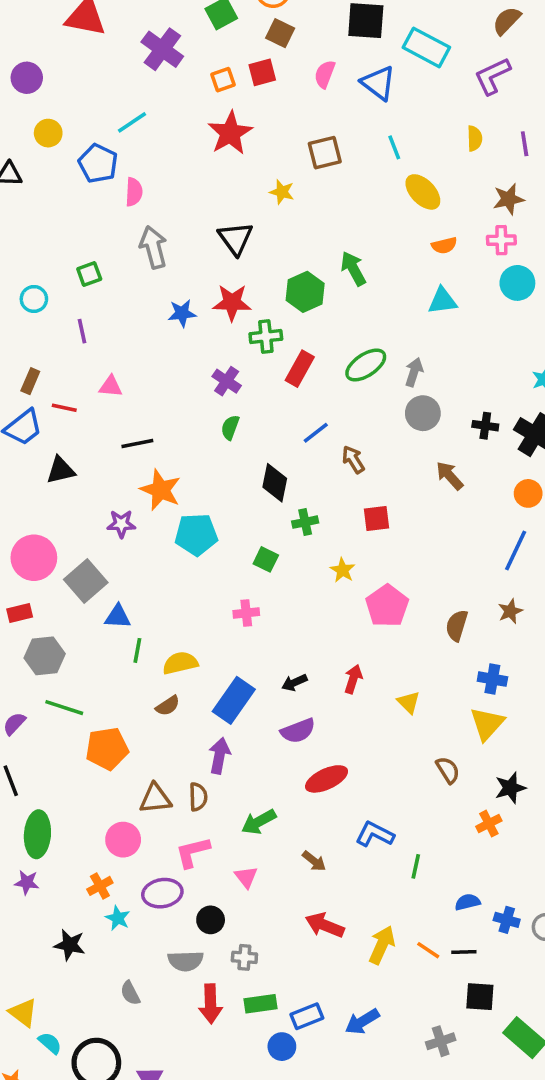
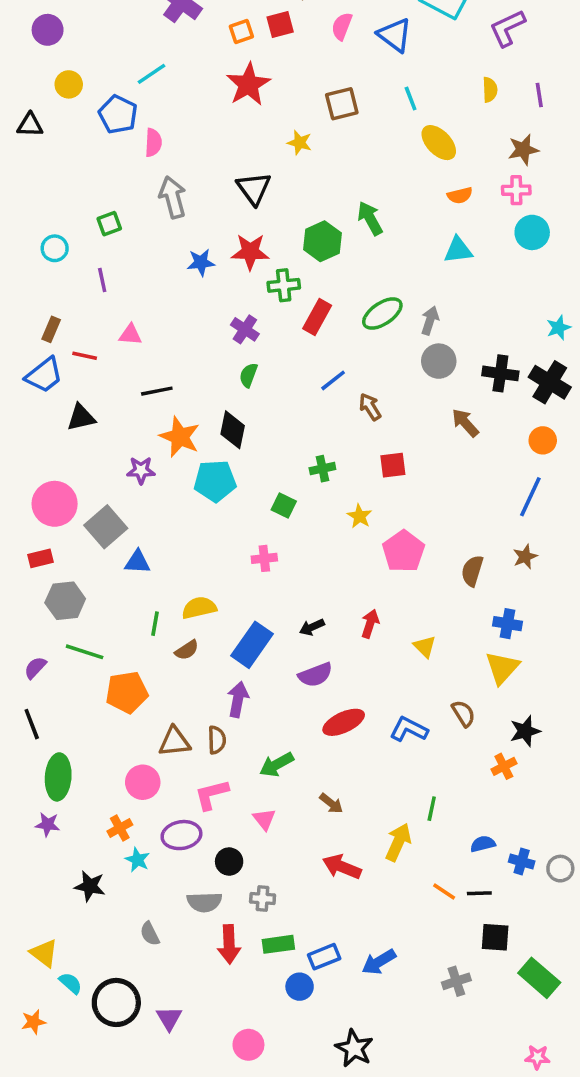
black cross: (485, 426) -> (500, 373), size x1.4
black diamond: (275, 483) -> (233, 430), moved
green line: (137, 650) -> (155, 624), moved
blue L-shape: (375, 834) -> (409, 729), moved
yellow arrow: (382, 945) -> (398, 842), moved

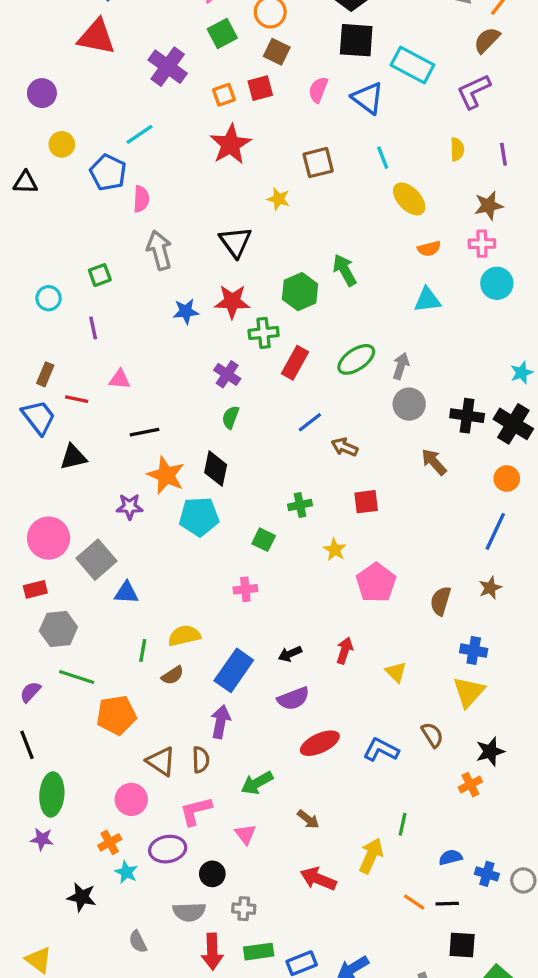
blue trapezoid: (44, 375) -> (39, 417), turned -90
brown arrow: (370, 407) -> (345, 447), turned -35
brown triangle: (174, 742) -> (161, 761), turned 40

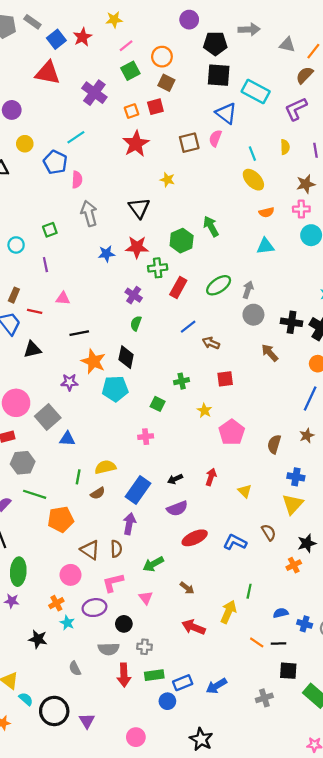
pink semicircle: (318, 90) -> (215, 138), moved
cyan line: (383, 158) -> (252, 154), moved
brown square: (318, 163) -> (189, 143), moved

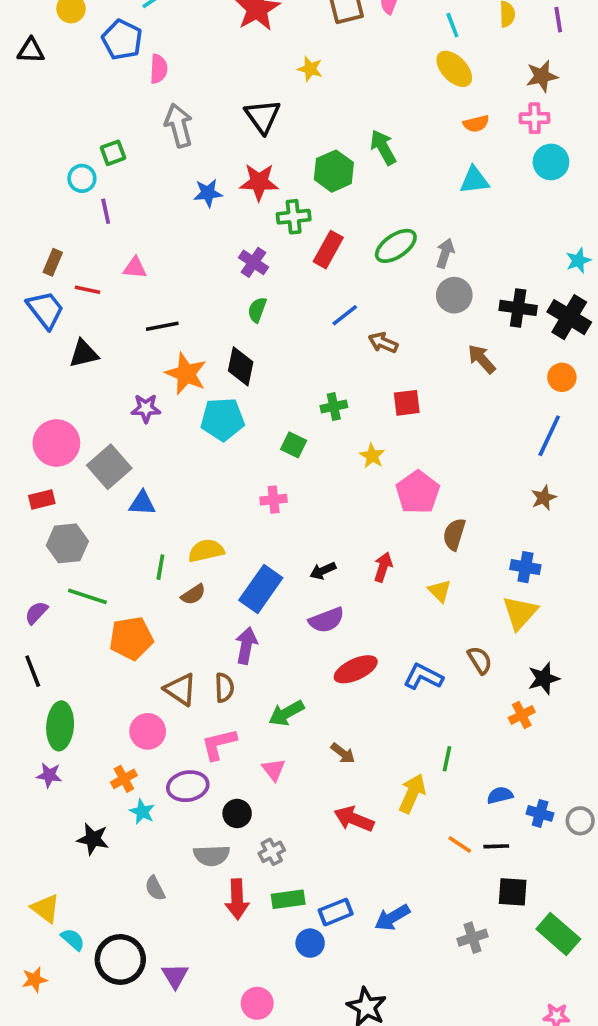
cyan circle: (16, 245) -> (82, 178), moved
brown semicircle: (274, 444) -> (454, 534), moved
gray cross: (145, 647) -> (272, 852), turned -32

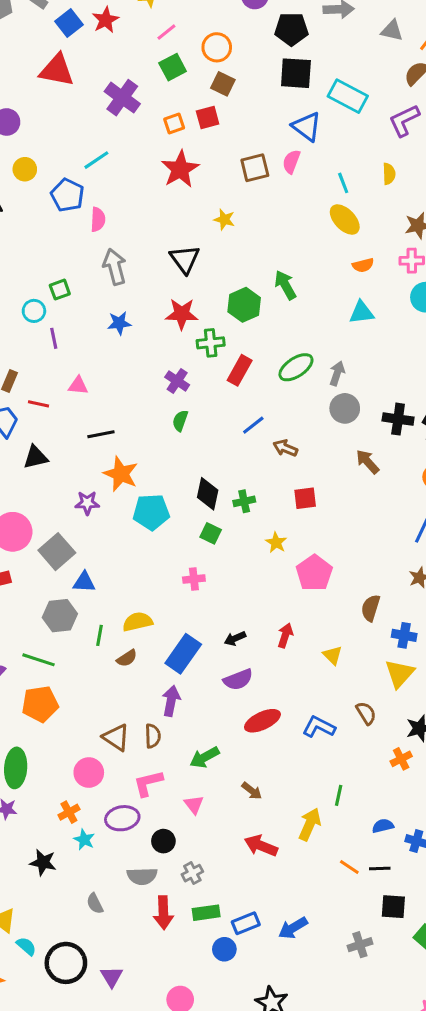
blue star: (208, 193) -> (119, 323), moved
black diamond: (241, 366) -> (208, 494), moved
brown semicircle: (454, 534) -> (371, 608), moved
gray hexagon: (67, 543) -> (60, 616), moved
orange pentagon: (131, 638) -> (40, 704), moved

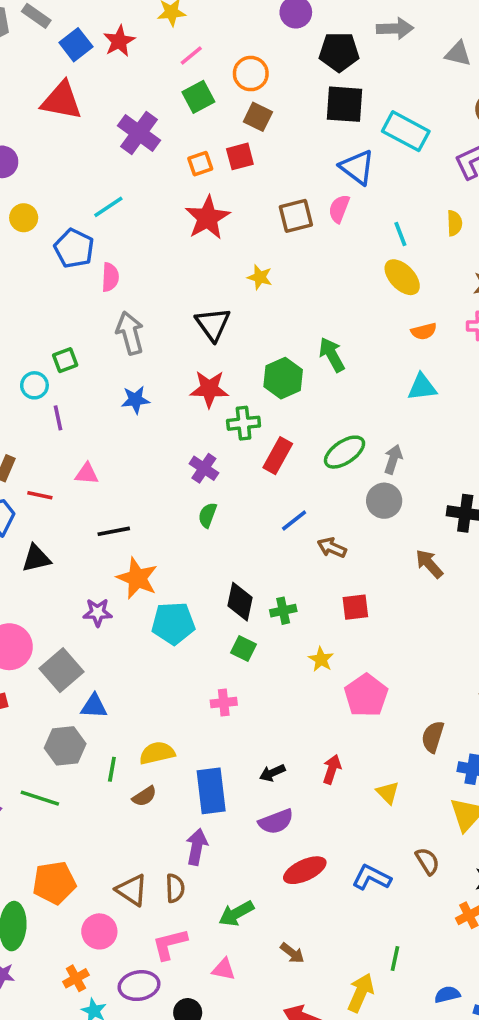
gray circle: (345, 408) -> (384, 501), moved
blue rectangle: (183, 654) -> (211, 791), turned -42
orange pentagon: (40, 704) -> (54, 883), moved
pink triangle: (194, 805) -> (224, 969), turned -40

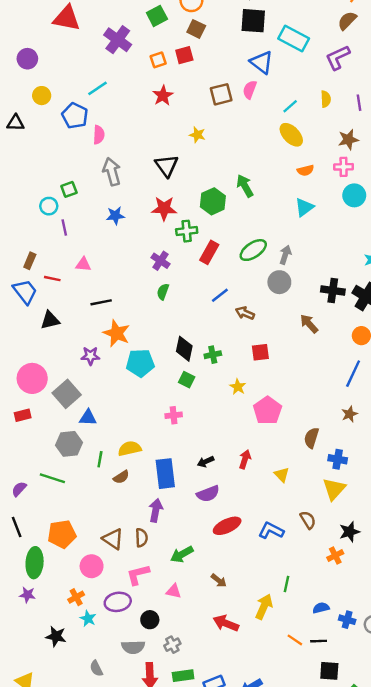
red star: (207, 218) -> (163, 96), size x0.7
cyan line: (400, 234) -> (290, 106), turned 70
cyan triangle: (422, 387) -> (304, 207), turned -30

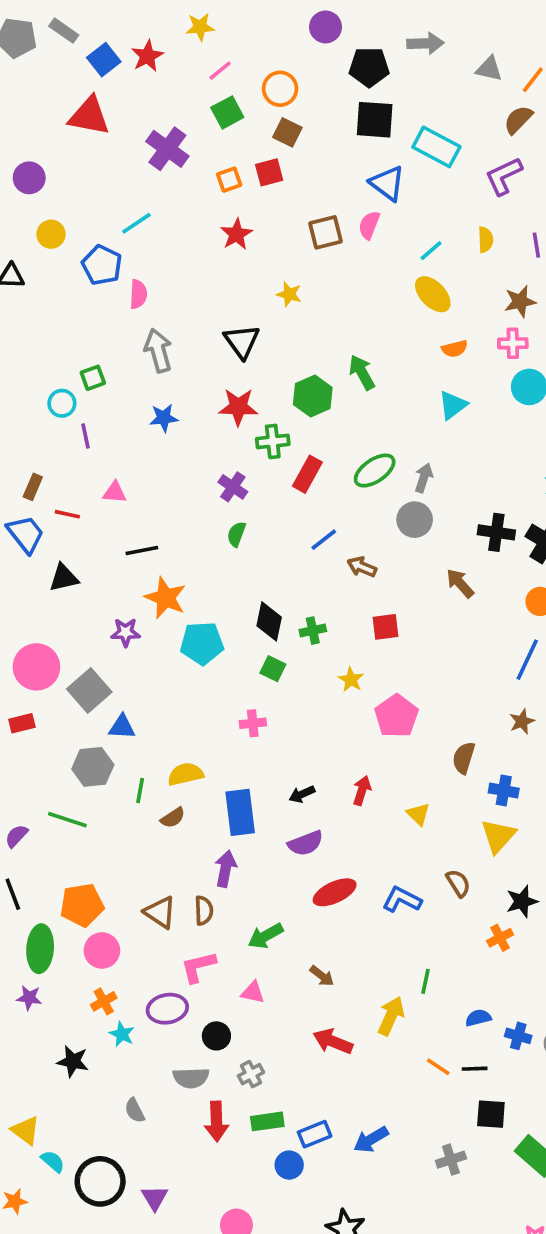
pink circle: (92, 566) -> (102, 950), moved

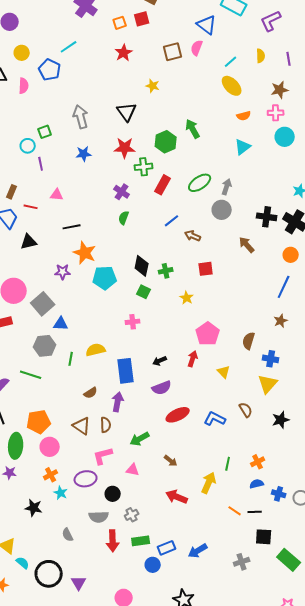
pink semicircle: (138, 294) -> (24, 86), moved
pink pentagon: (396, 716) -> (208, 334), moved
brown semicircle: (173, 818) -> (91, 393), moved
orange cross: (500, 938) -> (258, 462), moved

